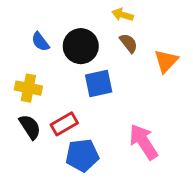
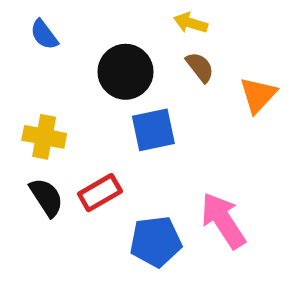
blue semicircle: (40, 42) -> (44, 35), moved
blue pentagon: (82, 155) -> (156, 241), moved

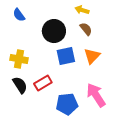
orange triangle: (258, 95) -> (92, 56), moved

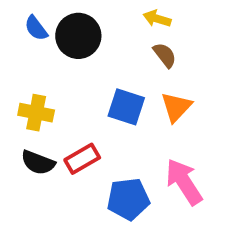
black circle: (54, 31) -> (78, 36), moved
blue square: (66, 56) -> (126, 107), turned 30
black semicircle: (20, 85) -> (38, 163), turned 144

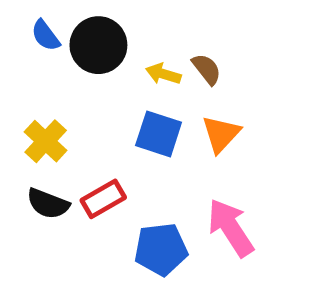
yellow arrow: (157, 19) -> (163, 74), moved
yellow cross: (36, 113) -> (46, 141), turned 32

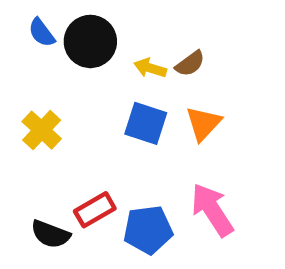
brown semicircle: (207, 69) -> (190, 64), turned 92
red rectangle: (103, 199) -> (95, 210), moved
black semicircle: (48, 204) -> (50, 234), moved

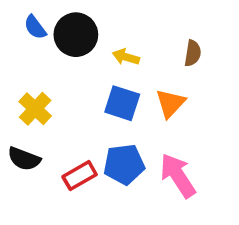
brown semicircle: (190, 64) -> (193, 53), moved, turned -45
blue pentagon: (148, 230) -> (124, 164), moved
black semicircle: (50, 234) -> (24, 159), moved

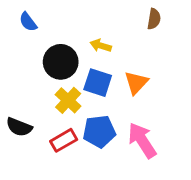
black circle: (76, 35) -> (61, 62), moved
brown semicircle: (193, 53) -> (154, 19), moved
yellow cross: (35, 109) -> (68, 100), moved

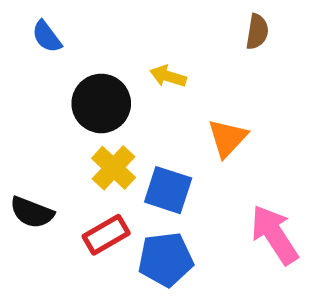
blue square: (98, 83) -> (168, 190), moved
blue pentagon: (99, 131) -> (166, 259), moved
pink arrow: (142, 140) -> (275, 235), moved

